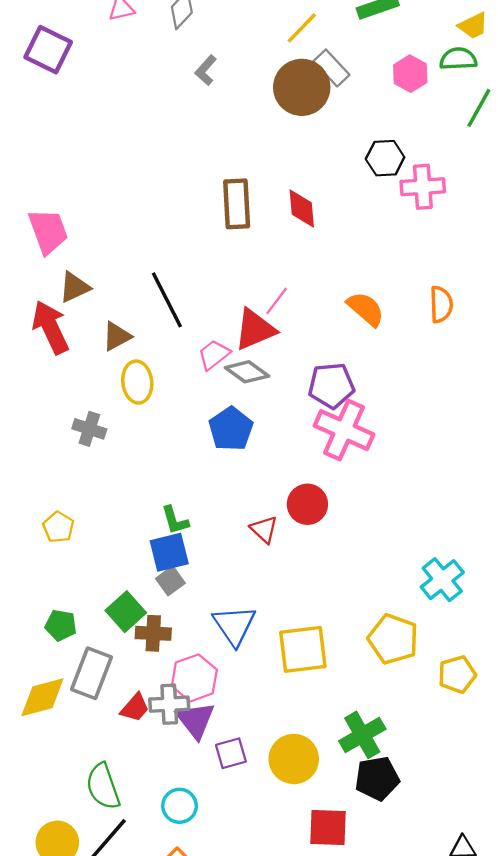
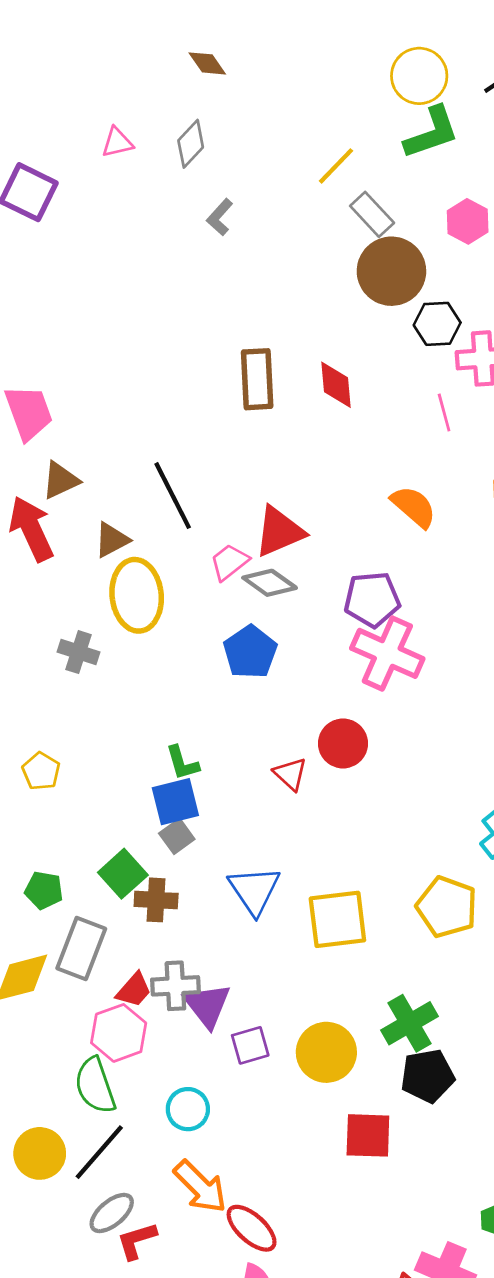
brown circle: (302, 87) -> (391, 271), moved
pink line: (277, 301) -> (444, 412), moved, turned -52
yellow ellipse: (137, 382) -> (137, 595), size x1.4
pink hexagon: (194, 678) -> (119, 1033), moved

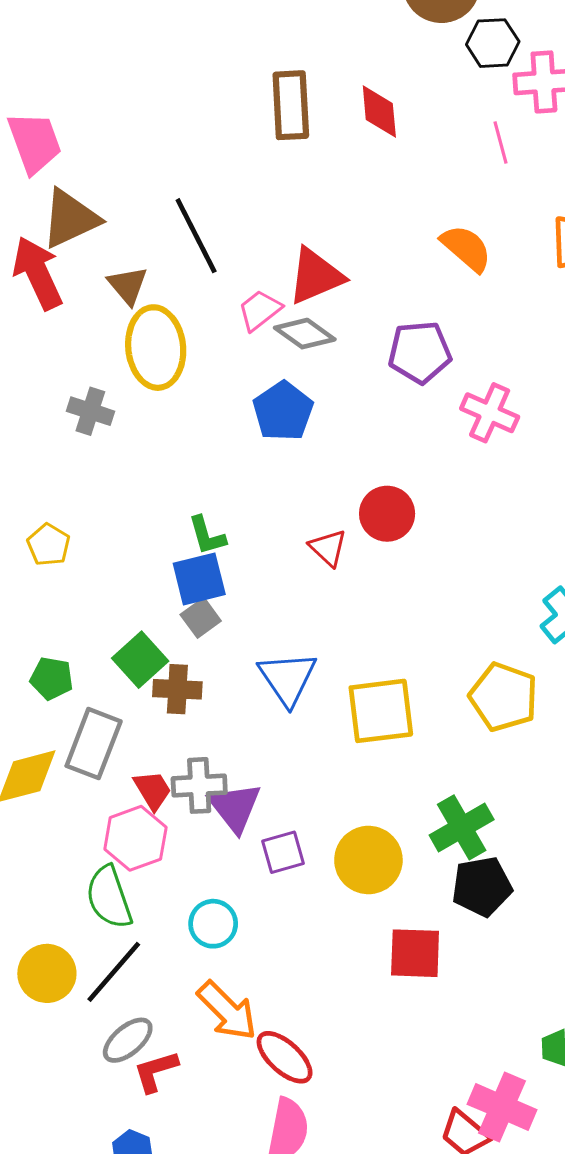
brown triangle: (60, 480) -> (70, 219), size x1.4
brown triangle: (112, 540) -> (128, 285), turned -42
pink cross: (387, 653) -> (490, 413), moved, size x0.7
red trapezoid: (134, 990) -> (153, 790), turned -72

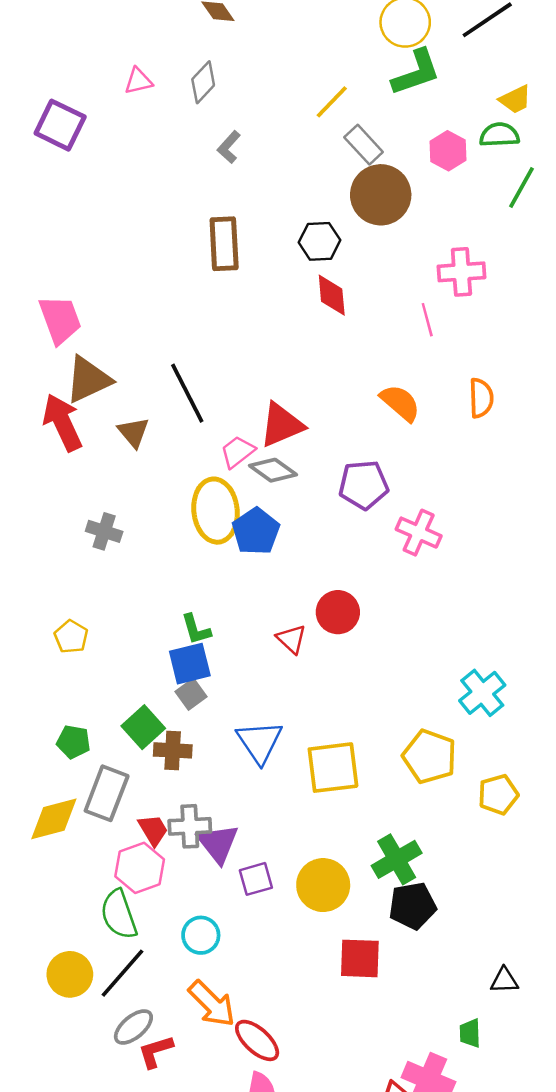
black hexagon: (493, 43) -> (319, 241), moved
brown rectangle: (291, 105) -> (224, 244), moved
yellow ellipse: (156, 348) -> (215, 511), moved

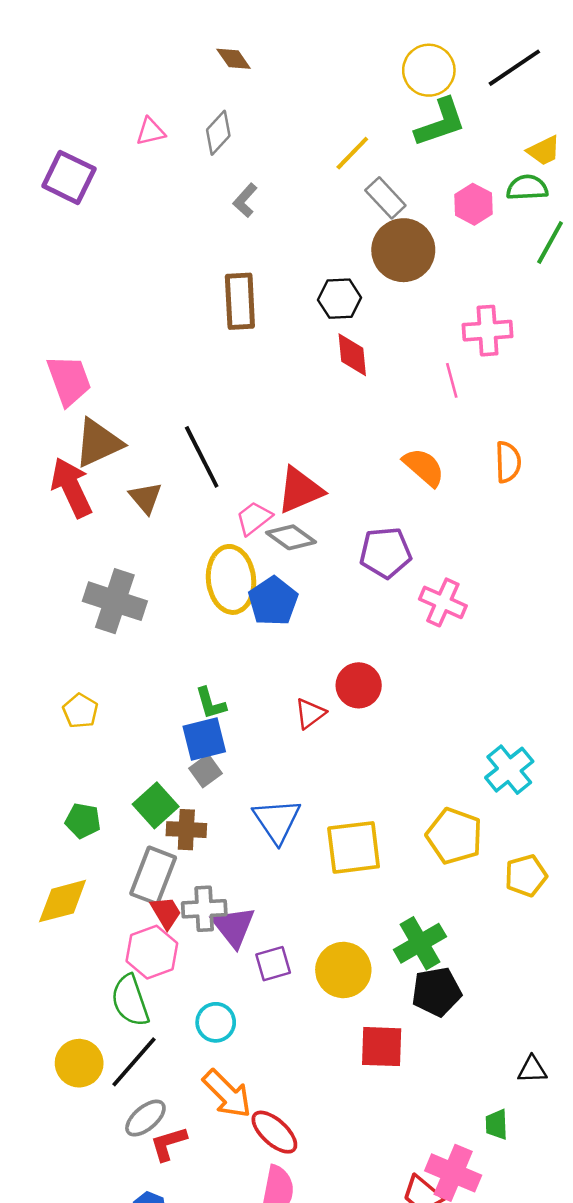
gray cross: (104, 531) -> (115, 601), size x1.6
red triangle: (291, 639) -> (310, 713), turned 40
gray rectangle: (107, 793) -> (153, 876), moved

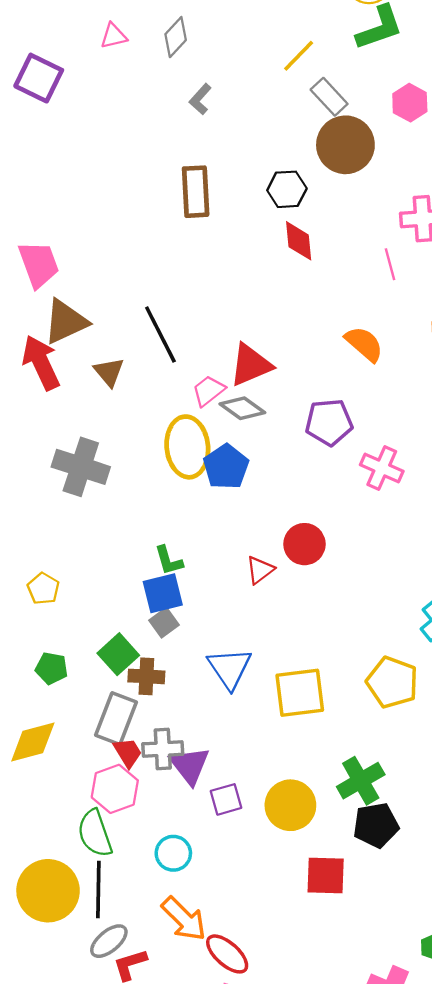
yellow pentagon: (80, 711) -> (43, 589), moved
black line: (134, 1062) -> (98, 890), turned -40
yellow circle: (79, 1063) -> (48, 891), size x1.4

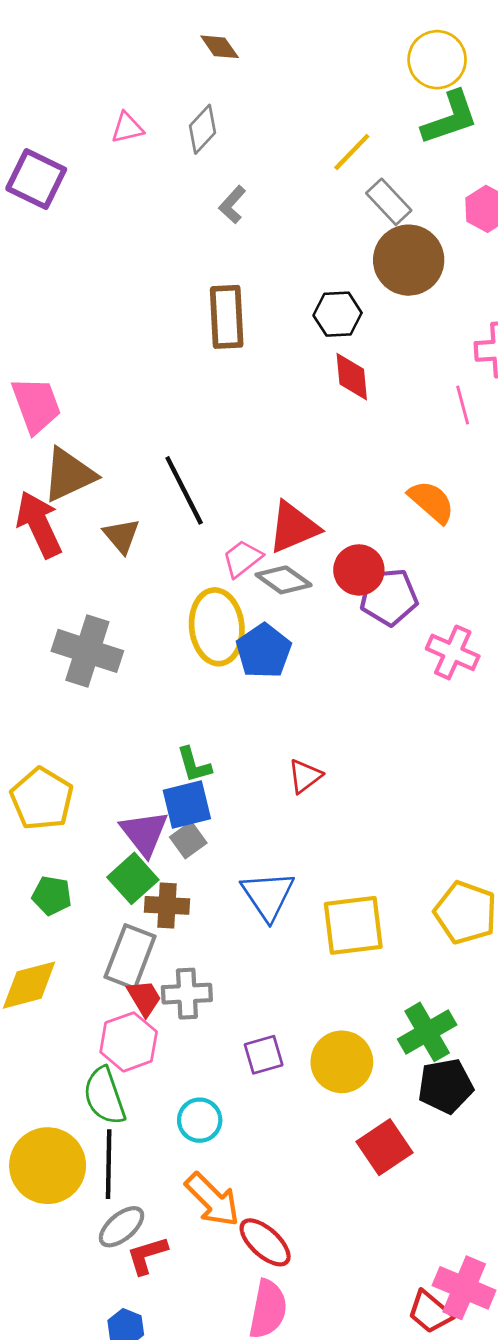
red circle: (304, 544) -> (359, 570), moved
yellow pentagon: (43, 589) -> (42, 799), size x1.6
purple triangle: (190, 765) -> (144, 833), moved
red square: (326, 876) -> (384, 1147), turned -36

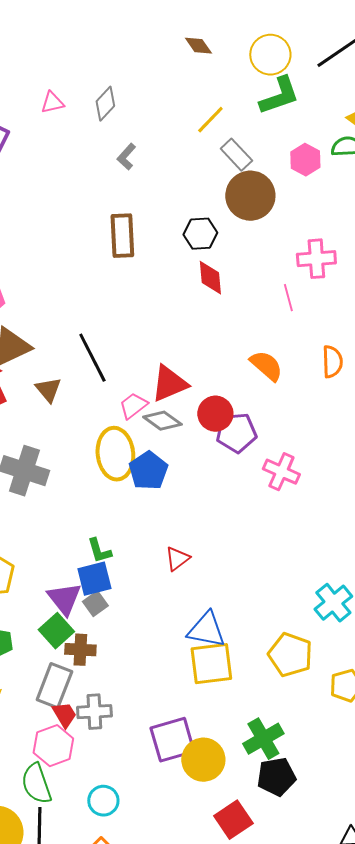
brown diamond: (220, 47) -> (198, 46), moved
blue triangle: (268, 896) -> (206, 630), moved, turned -45
purple square: (264, 1055) -> (172, 740), moved, size x1.6

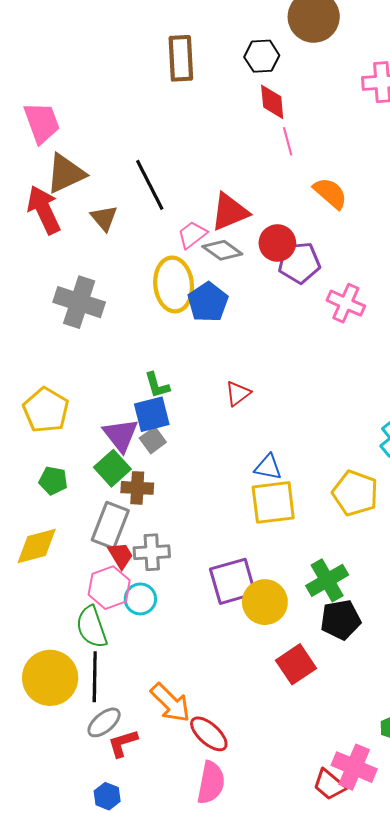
pink line: (288, 298) -> (288, 141), moved
blue triangle: (206, 630) -> (268, 467), size x0.7
cyan circle: (103, 801) -> (140, 599), moved

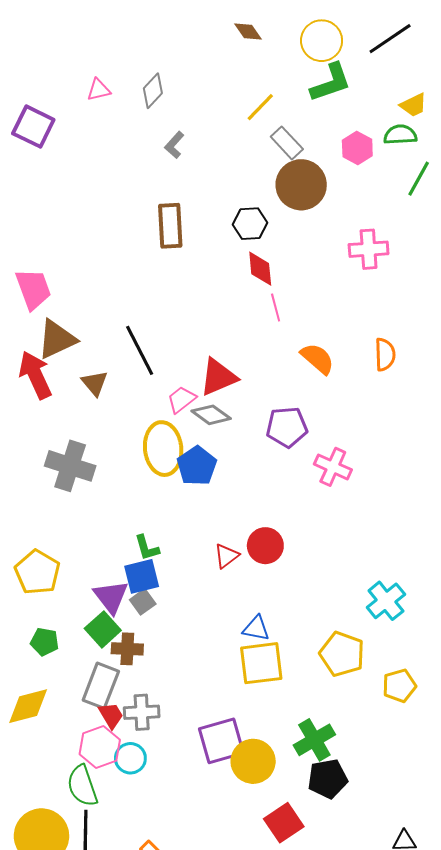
red circle: (277, 243) -> (265, 546), moved

